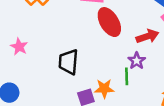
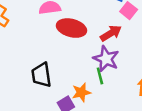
red ellipse: (109, 22) -> (72, 28), turned -32
purple star: (137, 61) -> (106, 59), size x1.5

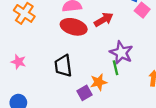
red ellipse: (72, 28) -> (74, 27), moved
red arrow: (111, 33) -> (104, 20), moved

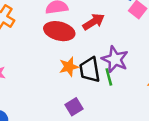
black trapezoid: (63, 66) -> (90, 70), moved
orange star: (99, 82) -> (69, 67), moved

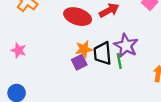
purple square: (74, 107) -> (79, 62), moved

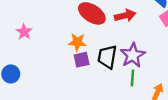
orange star: (84, 49) -> (77, 42), moved
green line: (119, 61) -> (132, 78), moved

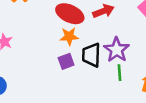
orange star: (77, 42) -> (69, 36), moved

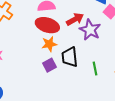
purple star: (117, 50) -> (90, 30), moved

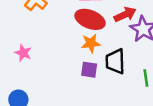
purple square: (49, 65) -> (89, 70), turned 32

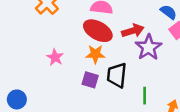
pink star: (23, 53) -> (55, 57), moved

